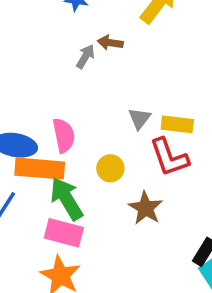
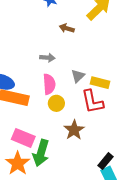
gray arrow: (85, 56) -> (47, 58), moved, turned 56
pink semicircle: (64, 135) -> (49, 84), moved
green arrow: (67, 199) -> (41, 153), moved, turned -140

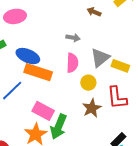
gray triangle: (78, 76) -> (100, 58), size x1.5
red L-shape: (92, 102) -> (117, 98), moved
yellow circle: (56, 103) -> (88, 83), moved

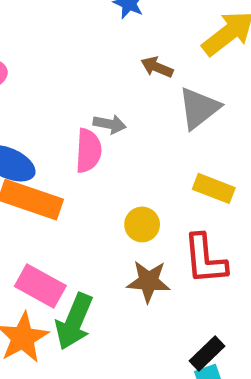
gray triangle: (100, 58) -> (199, 108), moved
pink semicircle: (72, 63) -> (88, 151), moved
brown star: (92, 108) -> (149, 281), turned 30

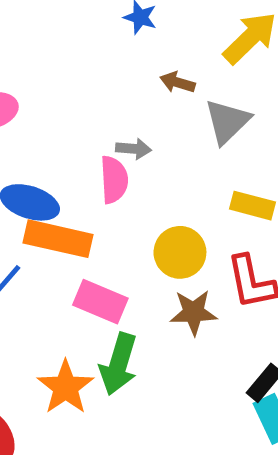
yellow circle: (142, 224) -> (180, 252), size x1.4
pink rectangle: (40, 286) -> (100, 302), moved

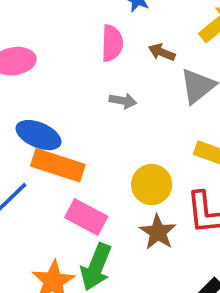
pink semicircle: (114, 180) -> (112, 43), moved
brown star: (193, 312) -> (158, 232), turned 30

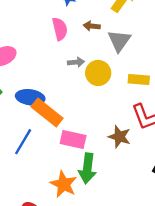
orange rectangle: (58, 165) -> (47, 113), turned 36
yellow circle: (152, 185) -> (98, 73), moved

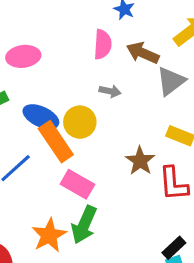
brown arrow: (92, 26) -> (143, 53), size x1.5
yellow circle: (98, 73) -> (80, 122), moved
brown star: (119, 137) -> (140, 161), moved

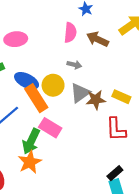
gray triangle: (171, 81) -> (80, 93), moved
brown star: (140, 161) -> (96, 100), moved, turned 30
green arrow: (84, 225) -> (31, 141), moved

